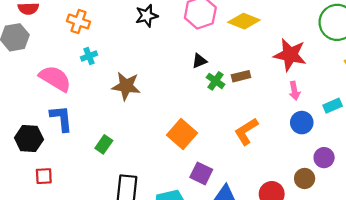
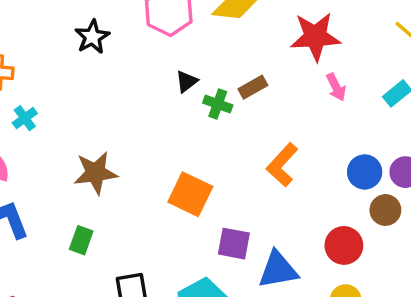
brown star: (126, 86) -> (96, 173), moved
blue circle: (302, 123) -> (365, 172), moved

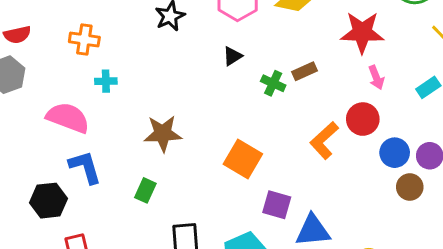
black triangle: (187, 81) -> (232, 56), moved
cyan cross: (25, 118) -> (106, 81), turned 30
red circle: (344, 245) -> (363, 119), moved

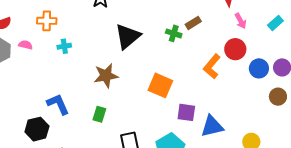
black triangle: (232, 56) -> (128, 36), moved, size x2.0
pink semicircle: (68, 118) -> (25, 45), moved, size x0.5
brown circle: (410, 187) -> (278, 97), moved

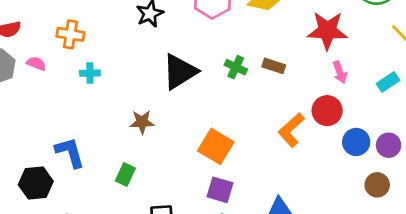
brown rectangle: (193, 23) -> (274, 66), turned 42
green cross: (174, 33) -> (236, 67), moved
brown star: (106, 76) -> (142, 122), size x0.7
purple square: (186, 112) -> (220, 190), moved

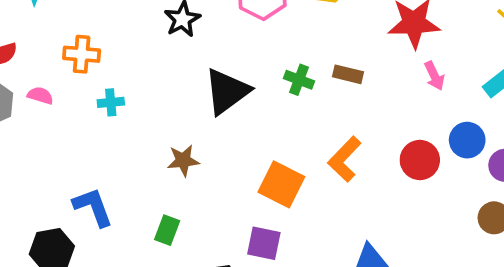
red circle: (327, 111) -> (420, 160), moved
orange L-shape: (291, 130) -> (345, 159), moved
blue circle: (356, 142) -> (467, 140), moved
purple square: (220, 190) -> (264, 243), moved

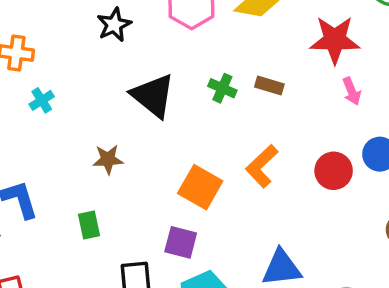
black triangle: (227, 91) -> (153, 96), turned -48
cyan cross: (111, 102) -> (42, 100), turned -30
green rectangle: (167, 230) -> (89, 225), turned -36

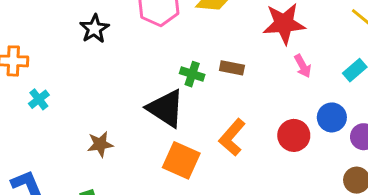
black triangle: (153, 96) -> (166, 108), moved

